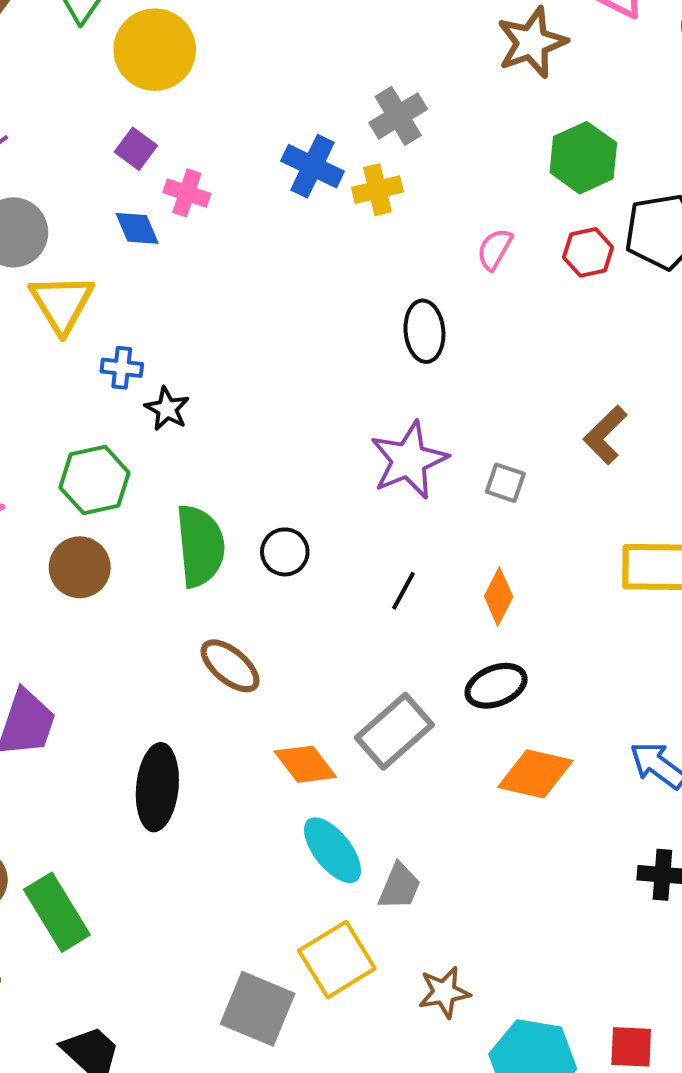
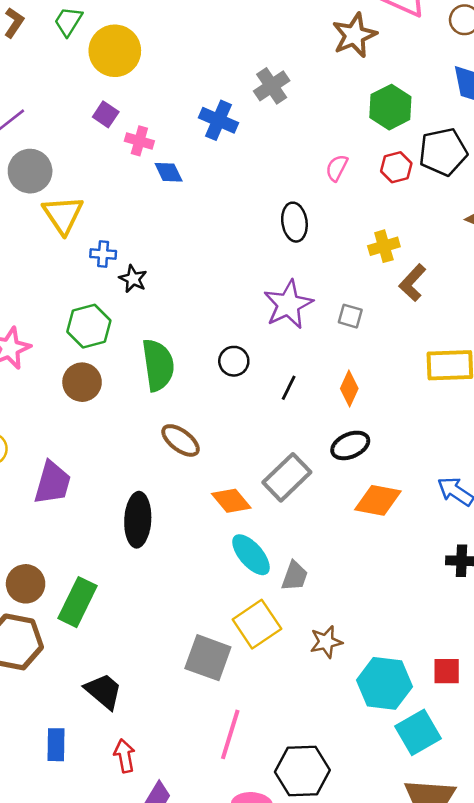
yellow cross: (377, 190) -> (384, 246), moved
blue diamond: (137, 228) -> (169, 172), moved
black circle: (285, 552) -> (234, 361), moved
green rectangle: (57, 912) -> (77, 602), turned 60

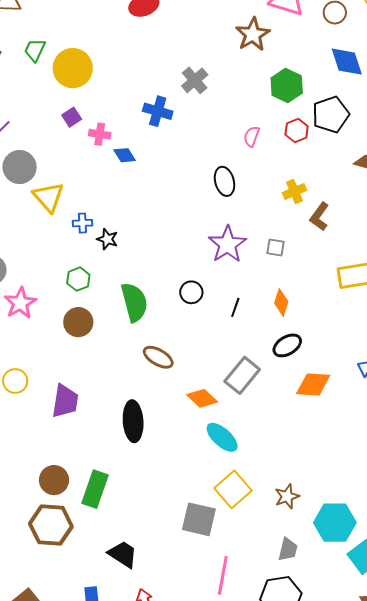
purple square: (106, 114) -> (72, 117), turned 30
green hexagon: (89, 326) -> (78, 279), size x0.7
gray trapezoid: (295, 576) -> (288, 549), moved

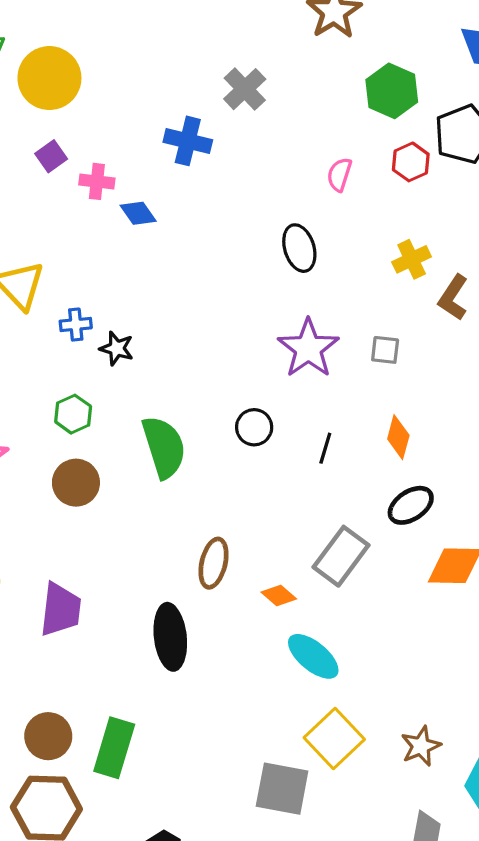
brown ellipse: (158, 357) -> (214, 563), moved, turned 76
orange diamond: (202, 398) -> (279, 596), size x0.7

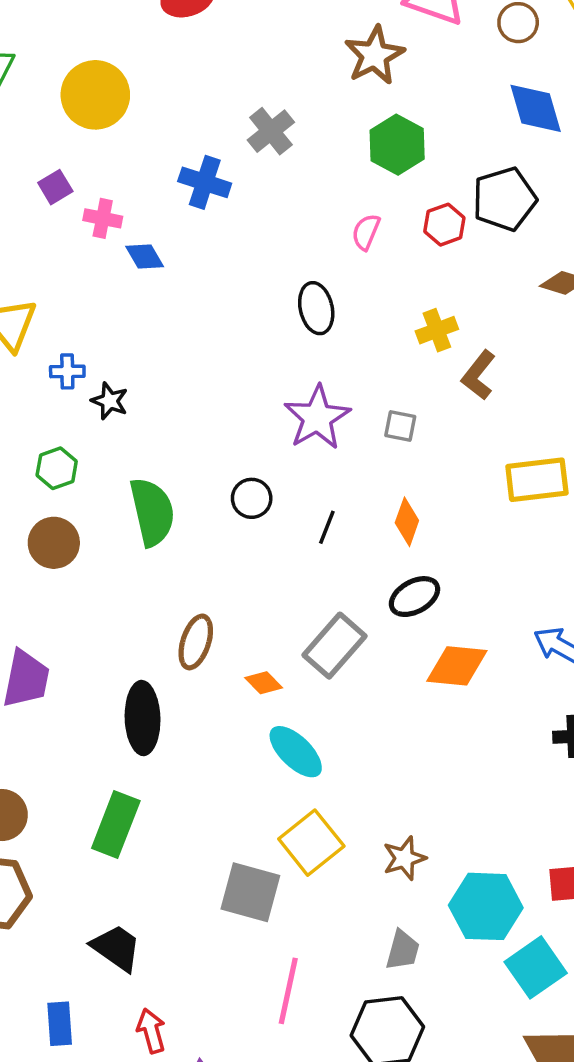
yellow circle: (49, 78) -> (95, 95), moved
green hexagon: (392, 91) -> (397, 145), moved
green rectangle: (114, 748) -> (116, 825), moved

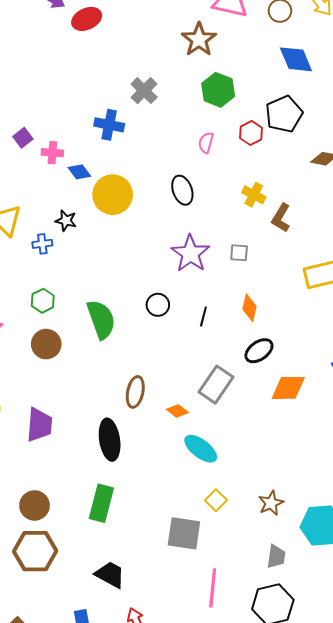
yellow circle: (95, 95) -> (113, 195), moved
yellow cross: (437, 330) -> (254, 195), turned -35
black star: (110, 401) -> (66, 221), moved
yellow square: (311, 843) -> (216, 500), size x0.6

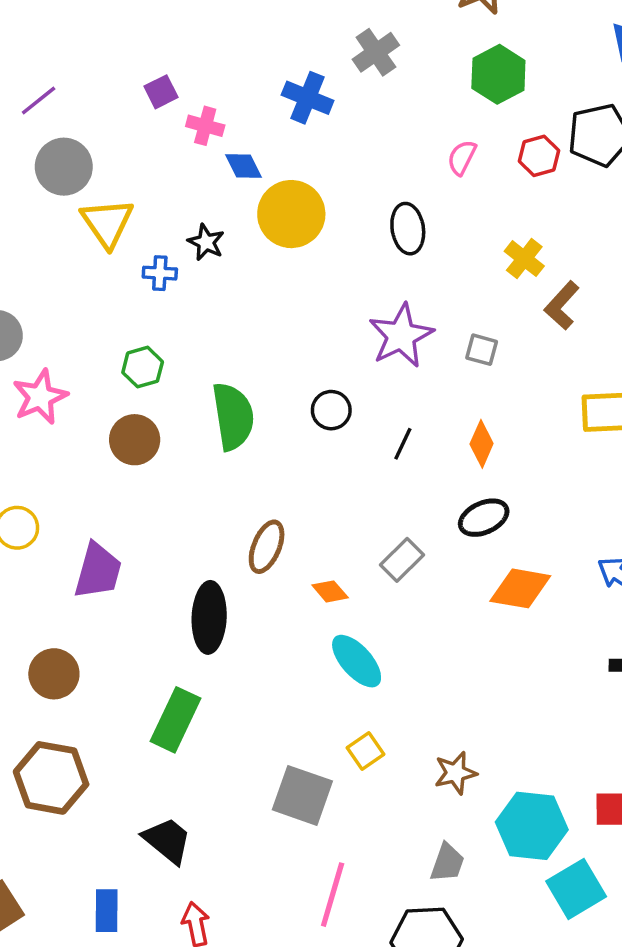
gray rectangle: (216, 385) -> (402, 560), size x0.7
brown circle: (35, 505) -> (54, 674), moved

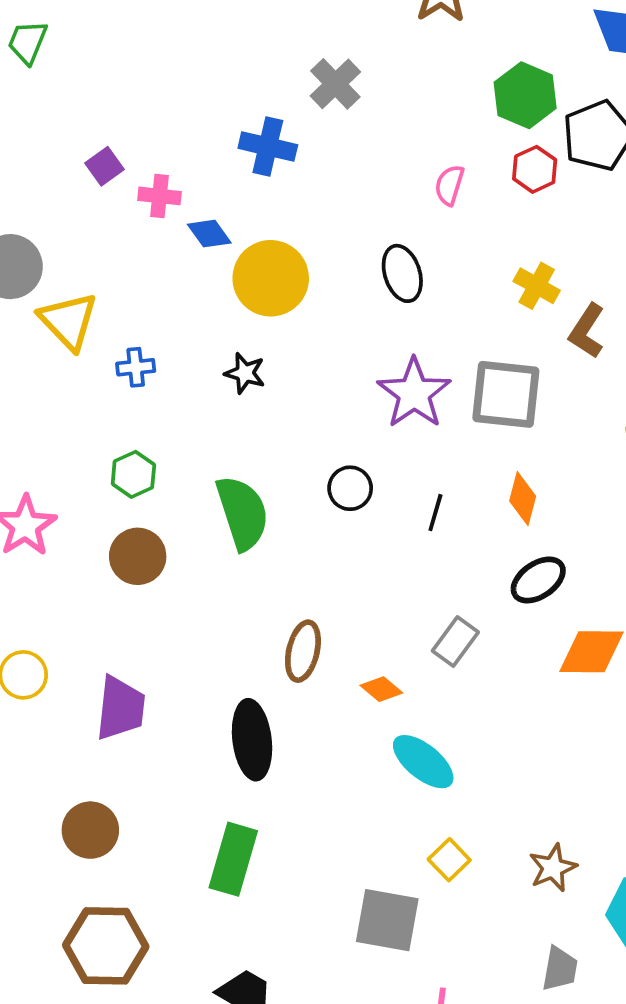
green hexagon: (498, 74) -> (525, 95), moved
black star: (206, 242) -> (245, 373), moved
gray square: (482, 350) -> (506, 394), size x2.0

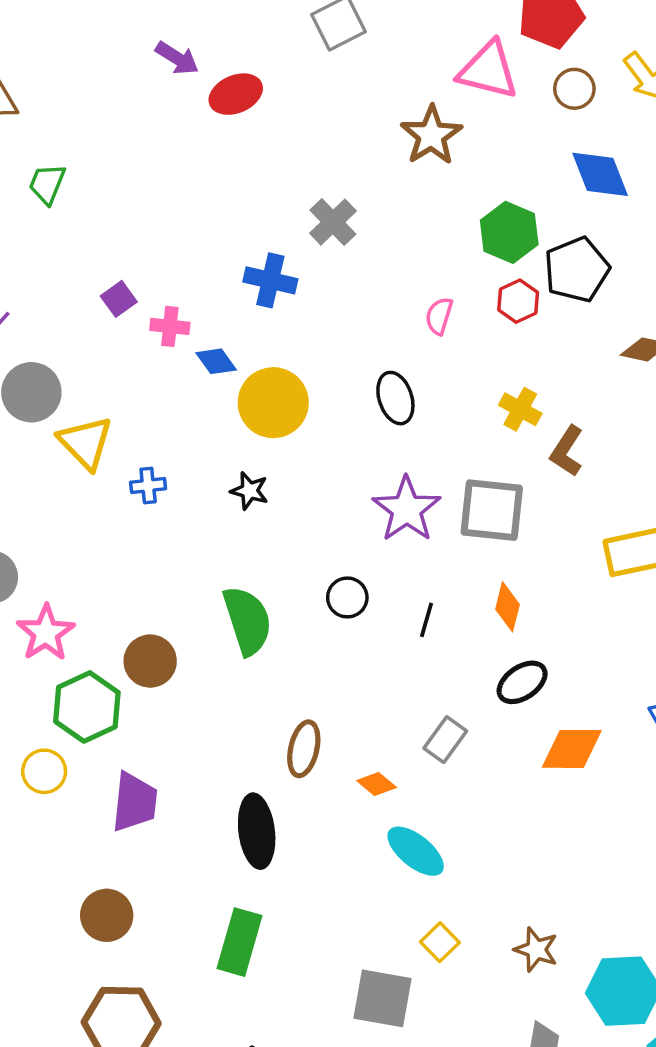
green hexagon: (133, 474) -> (87, 707), moved, size x1.6
brown star: (553, 868) -> (536, 950), turned -30

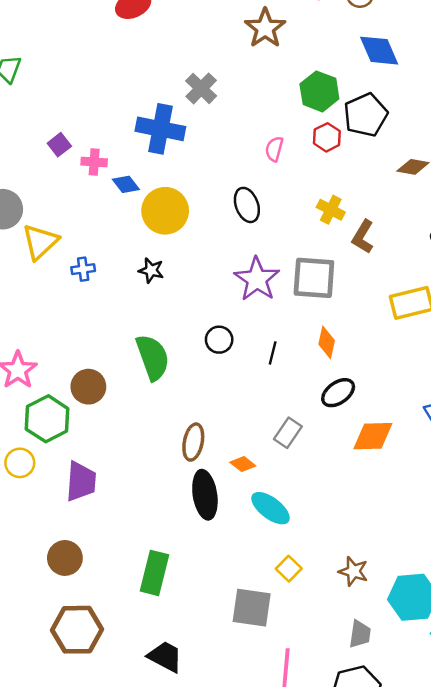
blue cross: (270, 280) -> (160, 129), size x1.4
yellow triangle: (85, 443) -> (40, 242), turned 33
black ellipse: (257, 831) -> (205, 495), moved

